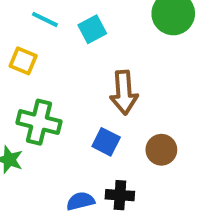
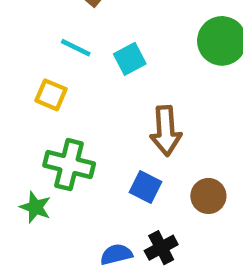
black cross: (120, 195) -> (161, 248), turned -32

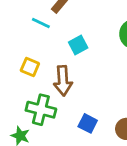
cyan line: (76, 48) -> (41, 23), moved
brown arrow: (166, 131) -> (63, 81), moved

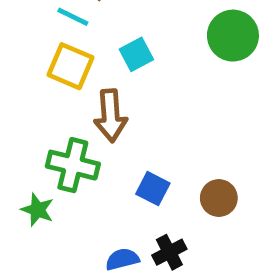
yellow square: (30, 67) -> (71, 66), moved, size x1.4

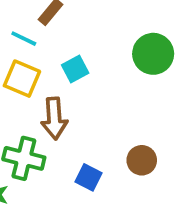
brown circle: (219, 198) -> (142, 160), moved

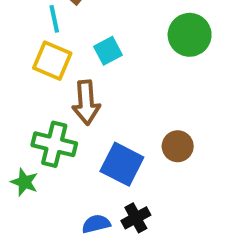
cyan line: (24, 39) -> (54, 19), turned 52
blue square: (88, 177) -> (122, 164), size x1.5

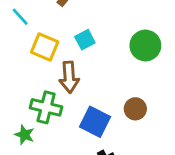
cyan line: (54, 19) -> (20, 17), moved, turned -30
green circle: (190, 35) -> (145, 45), moved

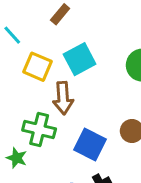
cyan square: (85, 40) -> (80, 59), size x1.5

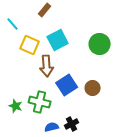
green cross: (39, 130) -> (40, 102), moved
blue square: (90, 144) -> (67, 85), moved, turned 30

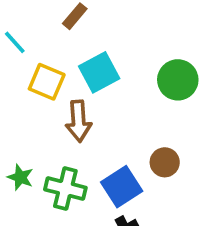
blue square: (67, 85) -> (122, 187), moved
green star: (16, 106) -> (20, 177), moved

